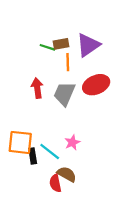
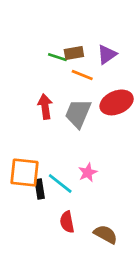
purple triangle: (88, 45) -> (107, 54), size x0.7
orange line: (68, 62) -> (82, 75), turned -66
brown semicircle: (67, 174) -> (106, 234), moved

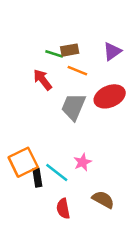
purple triangle: (107, 54) -> (112, 51), moved
red arrow: (45, 107) -> (43, 80), moved, turned -30
orange square: (25, 173) -> (23, 162), turned -32
brown semicircle: (106, 234) -> (103, 200), moved

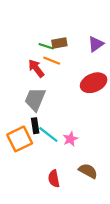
orange line: (77, 71) -> (52, 61), moved
gray trapezoid: (73, 107) -> (35, 99), moved
cyan line: (57, 173) -> (48, 135), moved
black rectangle: (37, 178) -> (35, 126), moved

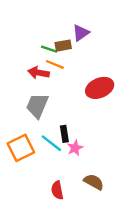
purple triangle: (96, 44) -> (81, 33), moved
red arrow: (36, 68) -> (38, 73), turned -42
black rectangle: (35, 126) -> (64, 134), moved

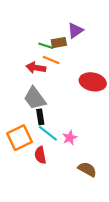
red ellipse: (100, 88) -> (93, 82), turned 35
gray trapezoid: (37, 106) -> (35, 98), turned -60
black rectangle: (64, 134) -> (40, 117), moved
red semicircle: (57, 190) -> (40, 155), moved

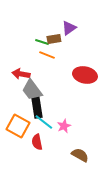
red arrow: (36, 68) -> (21, 74), moved
black rectangle: (40, 117) -> (37, 107), size x1.5
orange square: (19, 138) -> (18, 126), turned -35

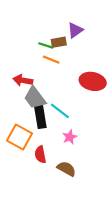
cyan line: (44, 122) -> (60, 111), moved
brown semicircle: (80, 155) -> (66, 169), moved

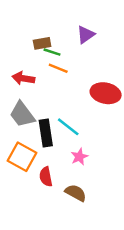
brown rectangle: (59, 42) -> (42, 43), moved
red arrow: (23, 80) -> (23, 78), moved
gray trapezoid: (35, 98) -> (22, 114), moved

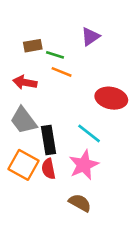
brown rectangle: (42, 43) -> (33, 46), moved
cyan line: (68, 127) -> (89, 133), moved
pink star: (79, 157) -> (84, 165), size x1.6
red semicircle: (46, 177) -> (48, 169), moved

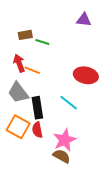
purple triangle: (90, 37) -> (84, 20), moved, turned 42
orange line: (62, 72) -> (32, 70), moved
red arrow: (25, 82) -> (19, 63), turned 60
pink star: (84, 165) -> (65, 140), moved

